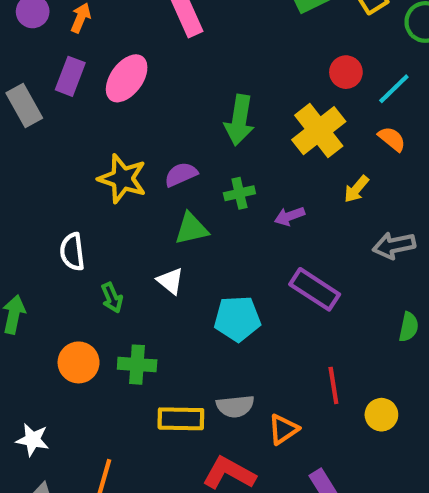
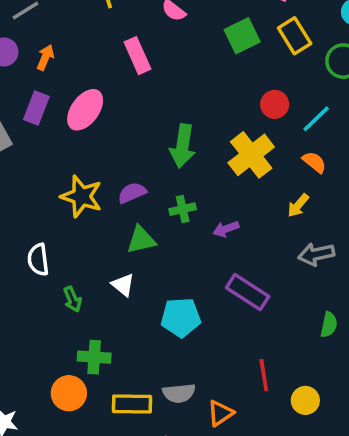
yellow arrow: (356, 189) -> (298, 205), moved
orange circle: (79, 362) -> (69, 393), moved

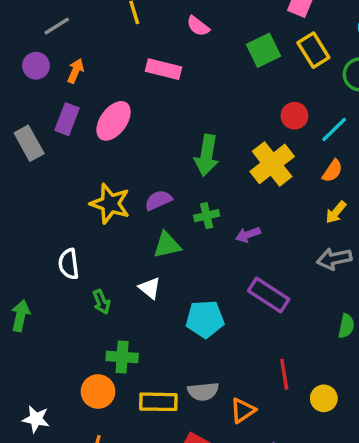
pink rectangle: (137, 56) -> (164, 69), turned -52
orange semicircle: (314, 162) -> (332, 171), turned 85
yellow arrow: (298, 205) -> (336, 212), moved

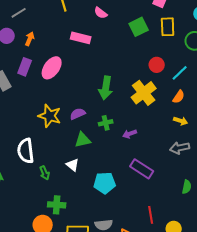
yellow rectangle: (313, 50) -> (168, 27), turned 30
yellow arrow: (336, 212) -> (181, 121), turned -112
white semicircle: (69, 264) -> (26, 151), size x1.4

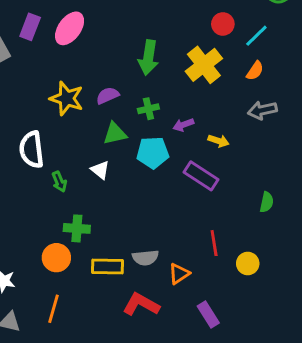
yellow arrow: (181, 121) -> (218, 141), moved
gray arrow: (180, 148) -> (262, 110), moved
cyan pentagon: (105, 183) -> (153, 153), moved

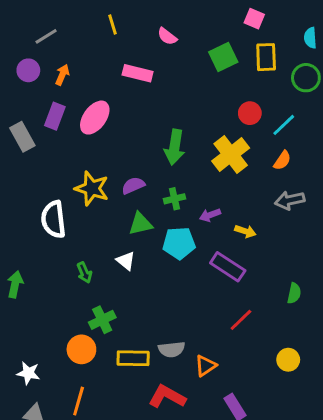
white semicircle: (32, 150) -> (53, 219), moved
green cross: (77, 228) -> (102, 320), turned -30
red line: (214, 243) -> (241, 320), moved, turned 55
yellow circle: (248, 263) -> (288, 360), moved

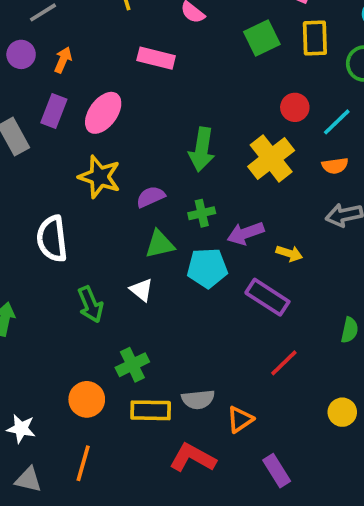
orange semicircle: (282, 160) -> (335, 166), turned 48
yellow star: (92, 188) -> (100, 177), moved
purple arrow: (210, 215) -> (246, 233), size x1.4
green arrow: (84, 273) -> (90, 304), size x1.4
green cross: (102, 320) -> (132, 365), moved

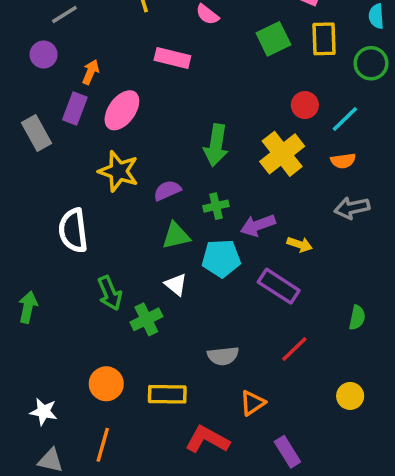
orange arrow: (63, 60) -> (91, 72), moved
white triangle: (142, 290) -> (176, 284), moved
green cross: (132, 365) -> (146, 319), moved
gray semicircle: (198, 399) -> (223, 356), moved

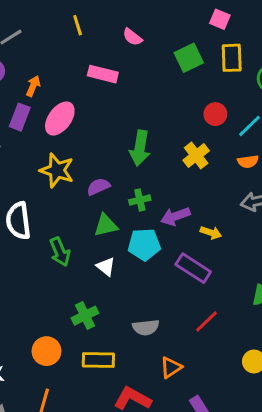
yellow cross: (282, 154) -> (196, 156), size x0.7
green arrow: (110, 293) -> (60, 252), moved
green cross: (146, 319) -> (85, 316), moved

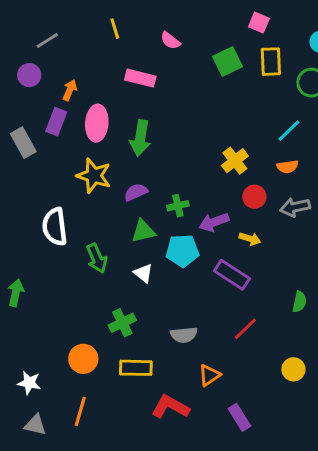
red circle: (215, 114) -> (254, 197), moved
pink ellipse: (60, 119) -> (97, 123), turned -32
green arrow: (140, 148) -> (140, 138), moved

